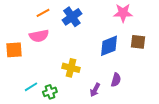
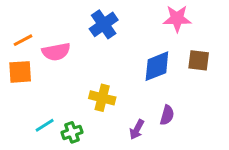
orange line: (43, 13) -> (23, 40), moved

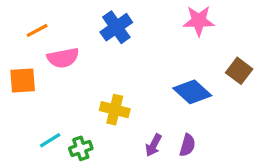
orange line: (23, 40) -> (37, 30), moved
brown square: (199, 60) -> (239, 71), moved, turned 30
blue diamond: (157, 66) -> (192, 92), moved, turned 64
purple semicircle: (167, 115) -> (187, 145), moved

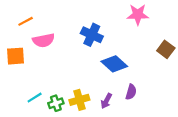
blue cross: (116, 27) -> (92, 35), moved, turned -30
blue diamond: (192, 92) -> (114, 64), moved
yellow cross: (115, 110) -> (79, 100), moved, turned -30
purple semicircle: (187, 145) -> (131, 92), moved

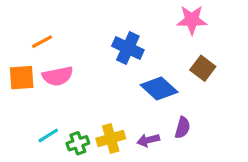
orange line: (26, 21) -> (42, 42), moved
pink semicircle: (44, 40) -> (58, 76), moved
brown square: (166, 49) -> (203, 68), moved
purple arrow: (106, 101) -> (148, 140), turned 48

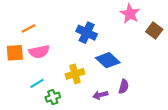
pink star: (192, 20) -> (130, 14), turned 30
brown square: (203, 68) -> (154, 31), moved
cyan line: (48, 135) -> (37, 83), moved
yellow cross: (111, 139) -> (75, 74), moved

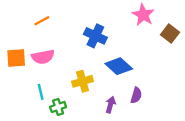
orange line: (29, 28) -> (42, 21), moved
cyan line: (37, 83) -> (41, 92), turned -72
purple arrow: (100, 95) -> (111, 105), turned 120

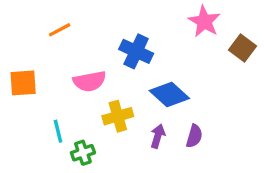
pink semicircle: (43, 57) -> (90, 81), moved
purple arrow: (111, 105) -> (158, 136), moved

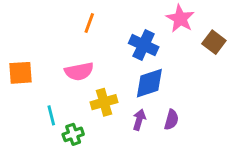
orange line: (60, 30) -> (89, 23), moved, turned -42
blue cross: (136, 51) -> (144, 45), moved
blue diamond: (169, 95) -> (149, 83), turned -60

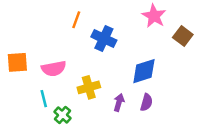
blue cross: (144, 45) -> (104, 39), moved
pink semicircle: (79, 71) -> (54, 69), moved
blue diamond: (149, 83) -> (144, 71), moved
green cross: (73, 134) -> (62, 115), turned -30

